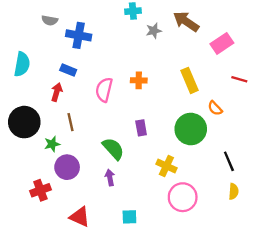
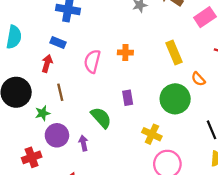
purple arrow: (110, 178) -> (83, 143), moved

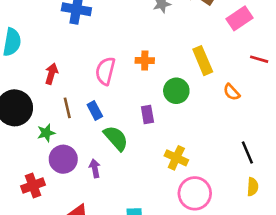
blue rectangle: (58, 43) -> (95, 110), moved, turned 40
green circle: (175, 99) -> (176, 91), moved, size x0.7

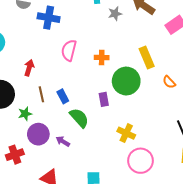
pink semicircle: (105, 71) -> (69, 50), moved
green circle: (176, 91) -> (126, 81), size x1.4
purple arrow: (95, 168) -> (63, 141), turned -48

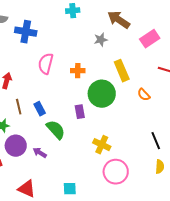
gray star: (115, 14) -> (101, 40), moved

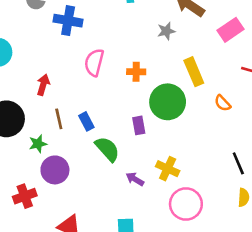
purple arrow: (40, 153) -> (135, 179), moved

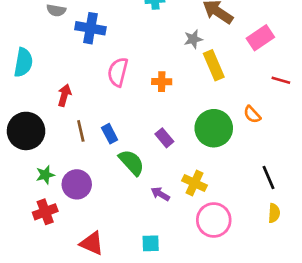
yellow rectangle: (194, 72) -> (214, 65), moved
green circle: (168, 102) -> (214, 128), moved
purple rectangle: (139, 125) -> (164, 138), turned -30
green star: (38, 144) -> (45, 175), moved

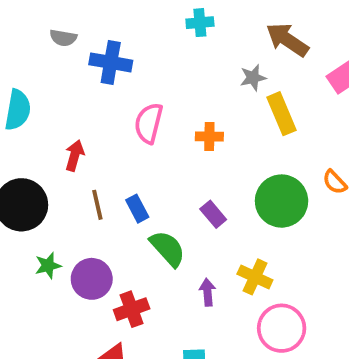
purple arrow: (160, 194) -> (207, 292), turned 54
red cross: (45, 212) -> (132, 309), moved

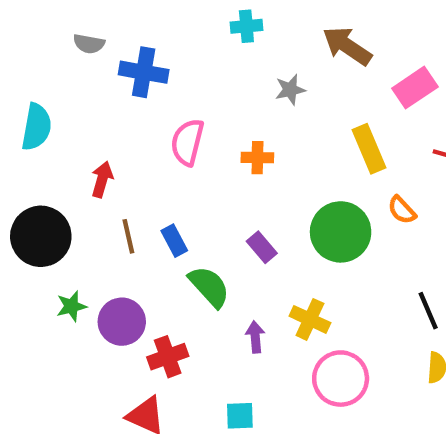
gray star: (253, 78) -> (290, 90), moved
yellow rectangle: (282, 114) -> (369, 149), moved

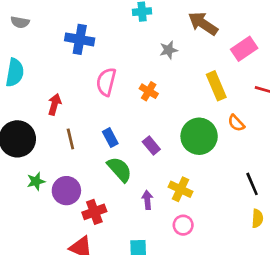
gray semicircle: (89, 44) -> (20, 22), moved
orange cross: (257, 158) -> (149, 91), turned 30
blue rectangle: (174, 241) -> (110, 138), moved
pink circle: (341, 379) -> (183, 225), moved, size x0.6

